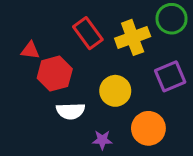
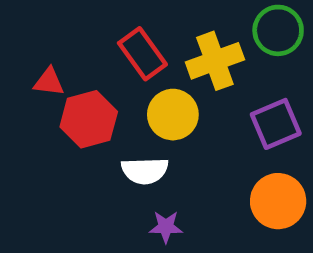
yellow circle: (115, 91) -> (173, 115), moved
white semicircle: (71, 111) -> (145, 171), moved
orange circle: (148, 128) -> (278, 201), moved

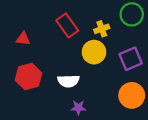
yellow cross: (215, 61) -> (102, 29), size x0.6
yellow circle: (173, 115) -> (94, 52), moved
red hexagon: (89, 119) -> (29, 77), moved

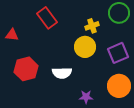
red rectangle: (67, 25) -> (47, 18), moved
red triangle: (23, 39) -> (12, 35), moved
purple star: (78, 108) -> (86, 97), moved

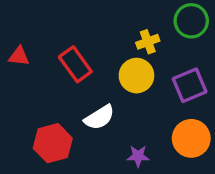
red rectangle: (47, 18) -> (75, 64), moved
red hexagon: (26, 69) -> (53, 143), moved
white semicircle: (62, 73) -> (99, 117), turned -30

